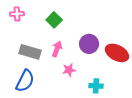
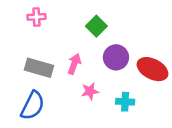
pink cross: (17, 14) -> (36, 17), moved
green square: (54, 20) -> (96, 26), moved
cyan cross: (96, 86) -> (125, 102), moved

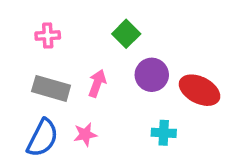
pink cross: (36, 17) -> (48, 36), moved
pink star: (90, 91) -> (85, 135), moved

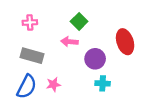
purple circle: (152, 75) -> (95, 59), moved
pink arrow: (97, 83) -> (69, 42), moved, turned -105
red ellipse: (200, 90) -> (125, 42), moved, turned 45

